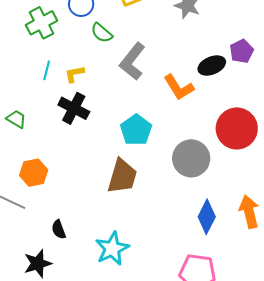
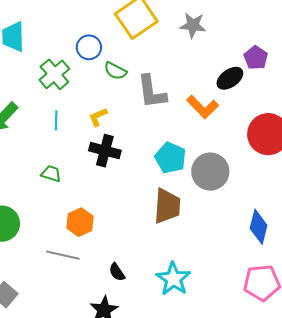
gray L-shape: (132, 61) -> (152, 92), turned -33
cyan line: (47, 70) -> (56, 120), moved
gray circle: (191, 158) -> (210, 172), moved

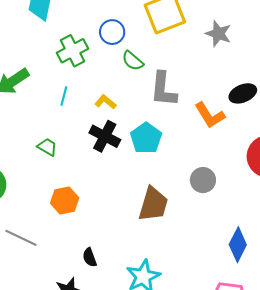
yellow L-shape: (98, 117) -> (106, 102), turned 50
cyan pentagon: (170, 158) -> (146, 138), moved
gray circle: (210, 172) -> (203, 180), size x0.7
gray line: (63, 255) -> (21, 238), moved

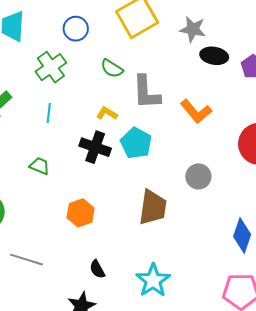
blue circle: (112, 32) -> (76, 29), moved
black ellipse: (243, 93) -> (214, 56), moved, turned 40
yellow L-shape: (106, 102) -> (107, 113), moved
orange hexagon: (65, 201) -> (81, 213), moved

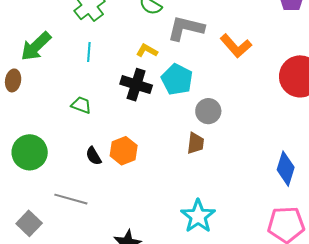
gray L-shape: (146, 92) -> (186, 28), turned 108
gray circle: (198, 176) -> (208, 111), moved
brown trapezoid: (153, 207) -> (195, 143), size x0.6
black semicircle: (97, 269) -> (94, 156), moved

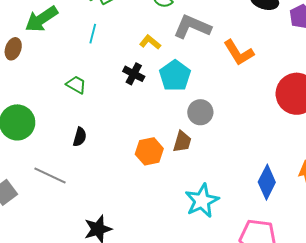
black cross: (136, 85) -> (134, 74), size x0.7
orange hexagon: (124, 151) -> (149, 151), moved
black semicircle: (94, 156) -> (80, 137), turned -144
cyan star: (198, 216) -> (202, 201), moved

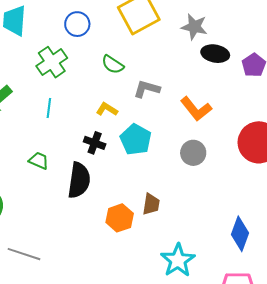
gray L-shape: (192, 27) -> (147, 89), size x0.7
gray circle: (200, 112) -> (193, 153), moved
black semicircle: (80, 137) -> (79, 180), moved, size x1.8

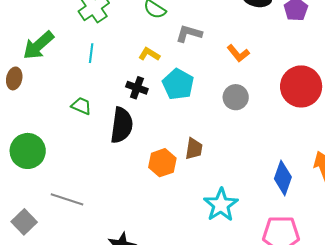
orange L-shape: (196, 109) -> (238, 53), size x0.7

